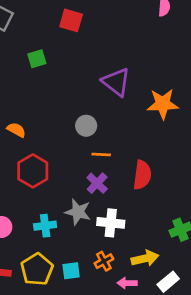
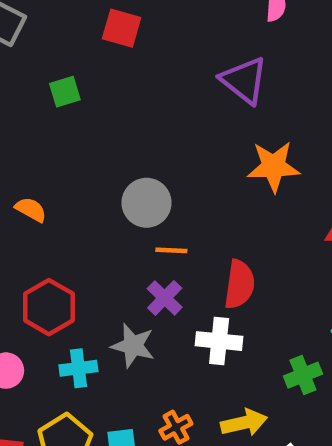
purple triangle: (116, 82) -> (244, 80), moved
gray circle: (86, 126) -> (146, 203), size x1.4
red hexagon: (33, 171) -> (49, 307), moved
white cross: (111, 223) -> (219, 341), moved

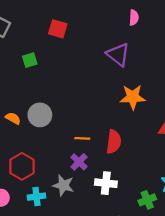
gray circle: (146, 203) -> (40, 115), moved
red semicircle: (239, 284) -> (114, 142), moved

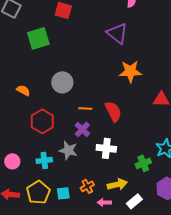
green square: (30, 60) -> (38, 38), size x1.6
gray circle: (40, 115) -> (62, 82), moved
red semicircle: (114, 142) -> (113, 111), turned -35
red hexagon: (22, 166) -> (42, 121), moved

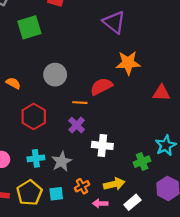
red semicircle: (113, 111) -> (101, 86), moved, turned -90
gray star: (68, 150) -> (62, 162), moved, turned 30

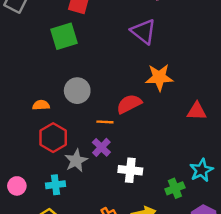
green square: (29, 27) -> (64, 36), moved
orange semicircle: (13, 83) -> (41, 105), moved, turned -32
gray star: (62, 162) -> (76, 161), moved

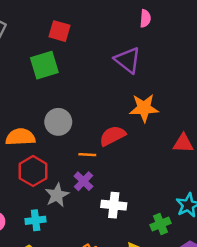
orange semicircle: (41, 105) -> (20, 137), size x1.6

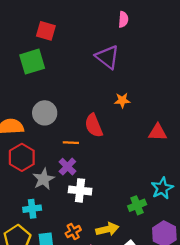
orange star: (144, 108) -> (122, 100), size x0.6
red semicircle: (112, 136) -> (94, 125), turned -85
white cross: (114, 205) -> (80, 190), moved
cyan cross: (36, 220) -> (32, 209), moved

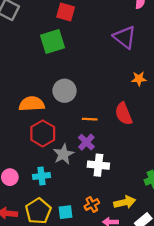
red semicircle: (94, 125) -> (124, 114), moved
cyan cross: (32, 209) -> (42, 176), moved

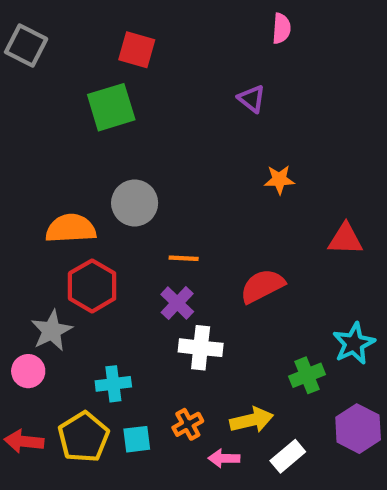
purple triangle: (125, 37) -> (252, 99), size x0.6
red semicircle: (124, 114) -> (262, 286), moved, turned 85
gray star: (63, 154) -> (52, 331), moved
cyan cross: (42, 176) -> (113, 384), moved

